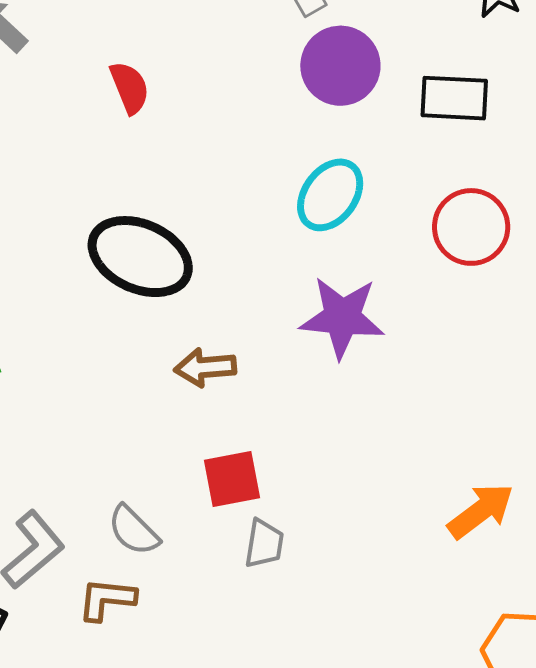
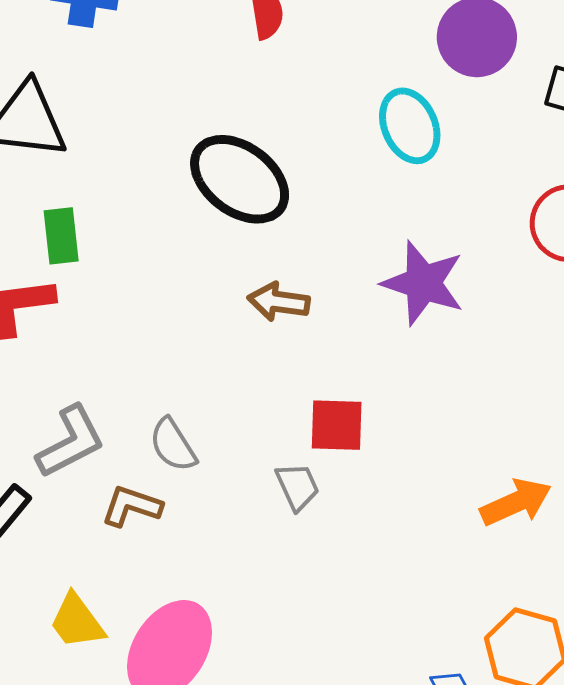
cyan ellipse: (330, 195) -> (410, 126), moved, turned -72
red square: (232, 479) -> (337, 425), moved
gray trapezoid: (264, 544) -> (297, 487), turned -46

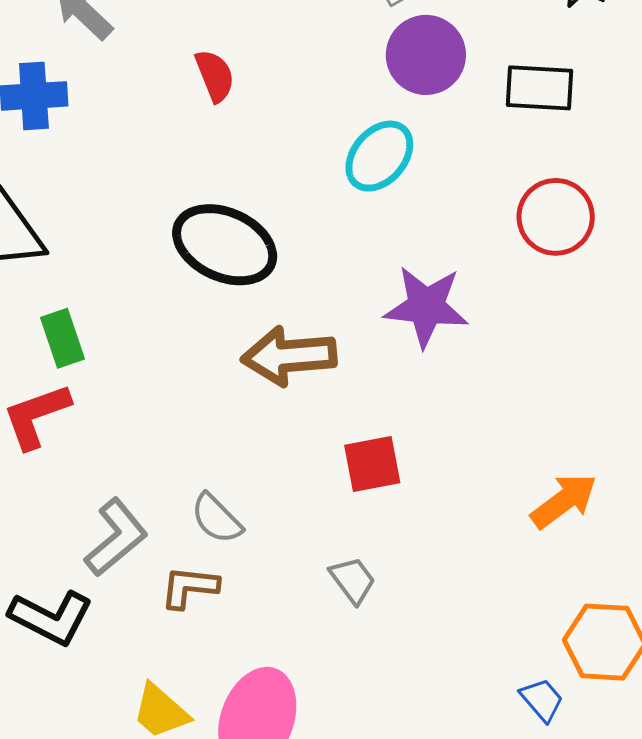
cyan ellipse: (410, 126) -> (379, 156), turned 76
brown arrow: (279, 302) -> (289, 356), size x1.5
gray trapezoid: (297, 487) -> (353, 580), moved

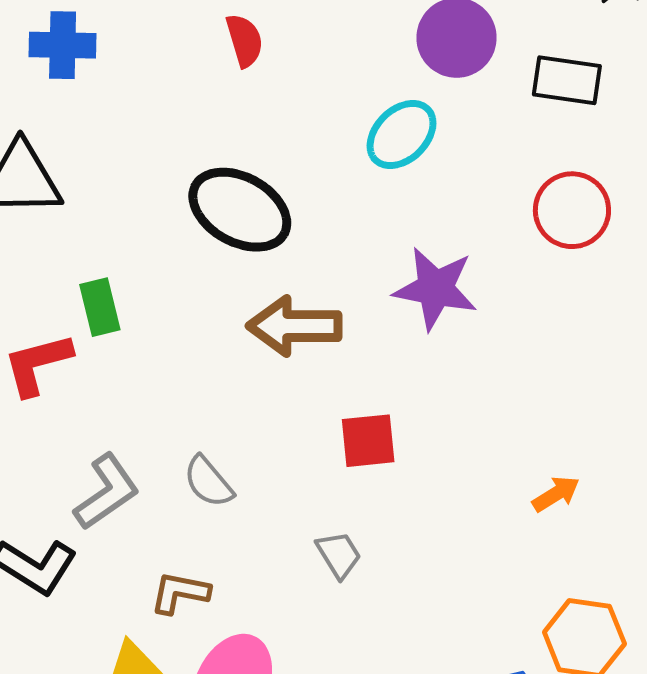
green rectangle: (62, 338) -> (100, 307), moved
orange arrow: (564, 501) -> (556, 494), size x0.7
brown L-shape: (189, 587) -> (180, 593), moved

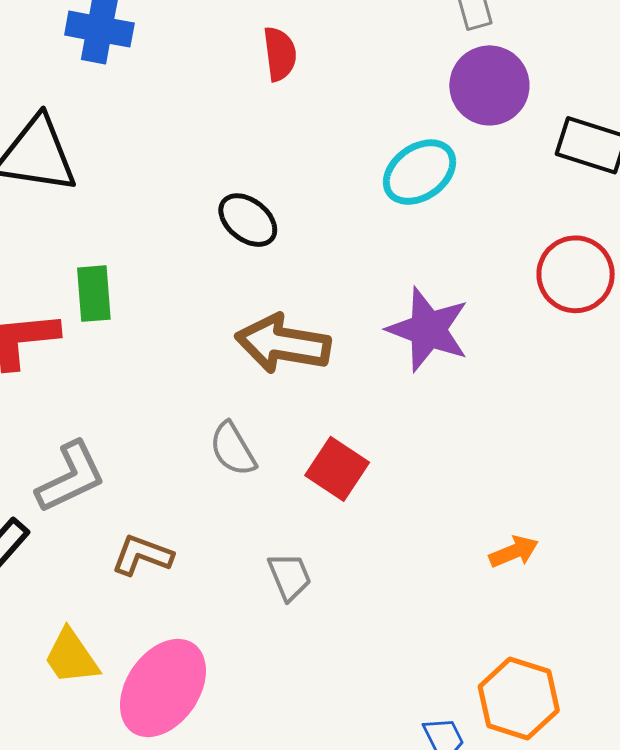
black ellipse: (240, 210) -> (248, 220), size x0.6
red square: (368, 441) -> (337, 469), turned 30
gray semicircle: (208, 482) -> (233, 449), moved
brown L-shape: (180, 593) -> (142, 555), moved

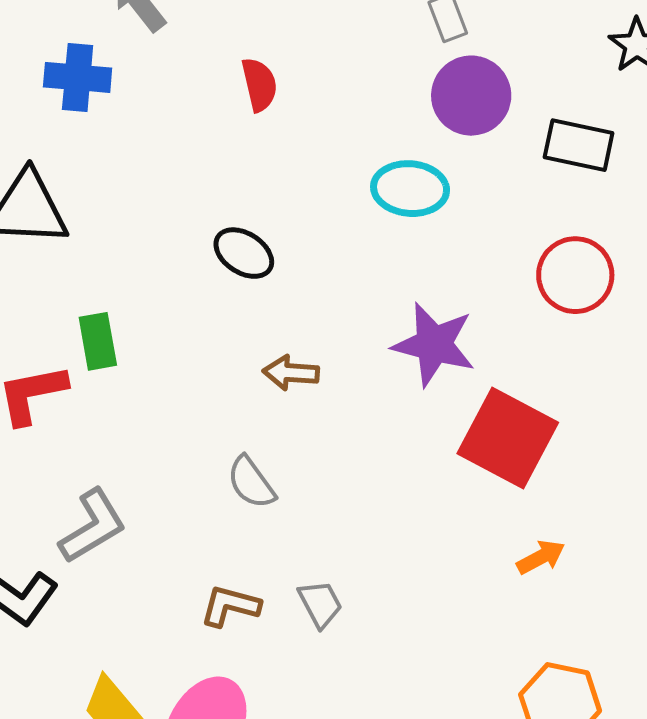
cyan ellipse: (420, 172) -> (410, 189), turned 46
brown arrow: (283, 344) -> (291, 373), size x0.6
red square: (337, 469) -> (508, 438), moved, size x1.6
brown L-shape: (142, 555) -> (230, 606), moved

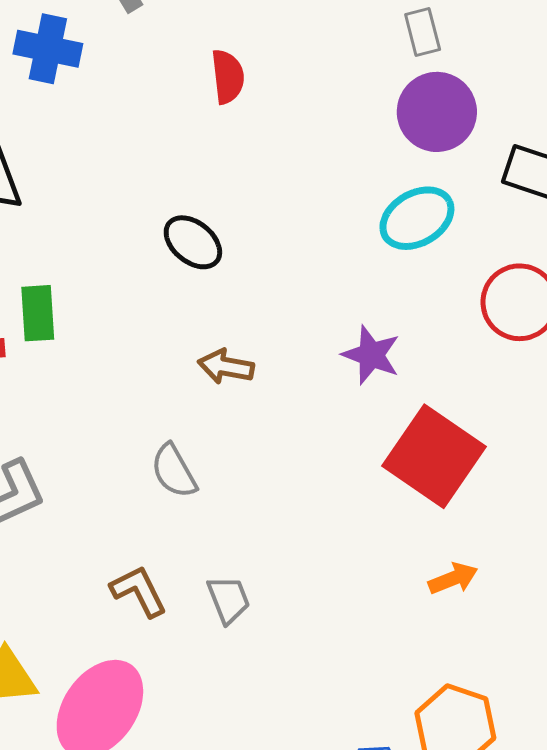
cyan ellipse: (410, 189) -> (417, 218), moved, turned -42
purple star: (434, 344) -> (371, 355), size x0.7
brown L-shape: (230, 606) -> (139, 591), turned 42

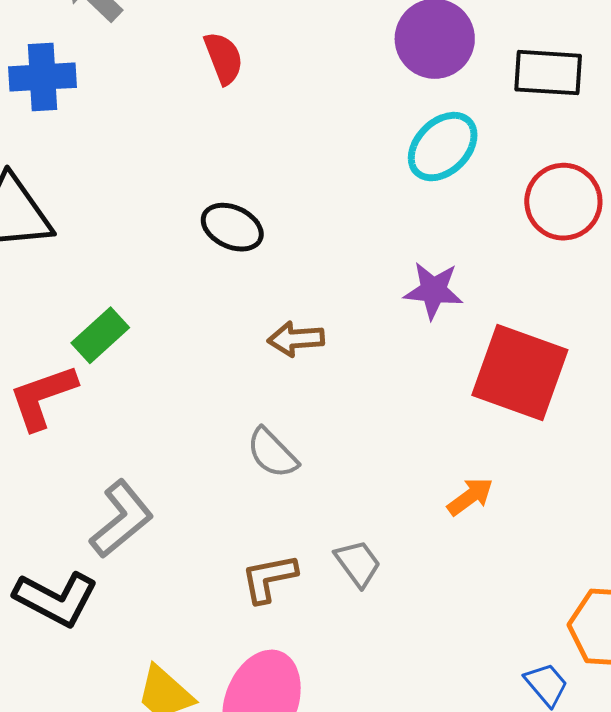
green rectangle: (38, 313) -> (100, 335), turned 66
orange arrow: (453, 578) -> (470, 497), moved
brown L-shape: (139, 591) -> (269, 578), turned -60

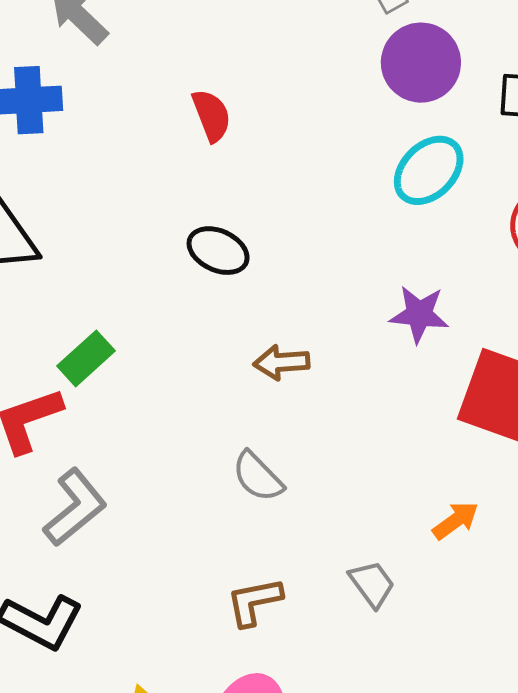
red semicircle: (224, 58) -> (211, 115), moved
gray L-shape: (122, 519) -> (75, 508), moved
gray trapezoid: (358, 563) -> (372, 584), moved

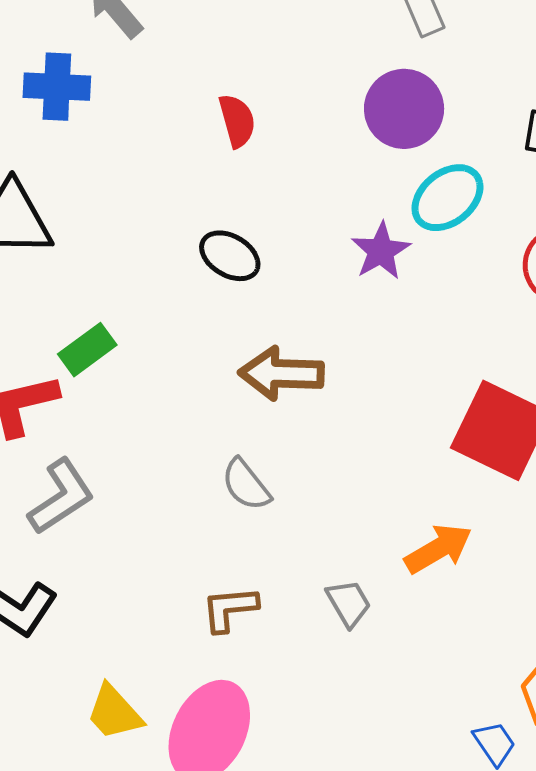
purple circle: (421, 63) -> (404, 109), moved
purple star: (419, 314) -> (381, 251), moved, turned 30
brown arrow: (282, 362) -> (281, 374), size x1.5
orange arrow: (456, 520) -> (438, 549), size x1.4

